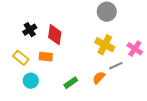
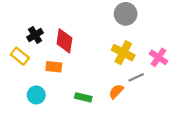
yellow rectangle: (21, 58) -> (20, 56), moved
green rectangle: (71, 83) -> (83, 97), turned 48

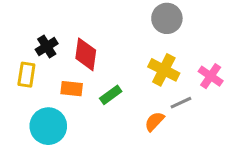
yellow rectangle: (20, 56) -> (26, 75), turned 60
cyan circle: (36, 95) -> (48, 126), size x1.5
green rectangle: (83, 97) -> (111, 95), moved, turned -49

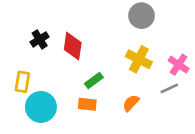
yellow rectangle: (26, 75) -> (22, 82), moved
orange rectangle: (72, 89) -> (87, 104), moved
gray line: (181, 103) -> (169, 88), moved

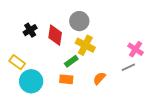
gray circle: (142, 16) -> (79, 21), moved
yellow cross: (139, 59) -> (85, 45), moved
yellow rectangle: (22, 82) -> (17, 62), turned -63

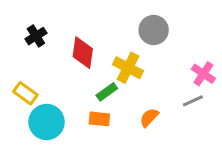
gray circle: (79, 21) -> (154, 30), moved
black cross: (30, 30) -> (36, 36), moved

